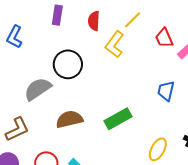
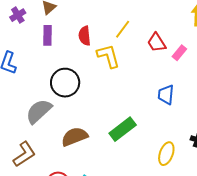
yellow L-shape: (115, 44) -> (108, 56), turned 136

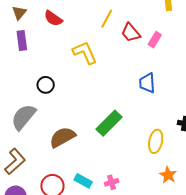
yellow line: (123, 29) -> (107, 19), moved
red semicircle: (85, 36) -> (53, 18), moved, turned -42
black circle: (65, 83) -> (46, 85), size x0.6

